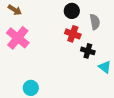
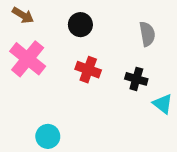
black circle: (72, 11) -> (80, 25), moved
red cross: (73, 34) -> (88, 70), moved

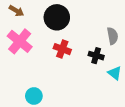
black circle: (80, 25) -> (57, 17), size x1.5
gray semicircle: (147, 34) -> (113, 36), moved

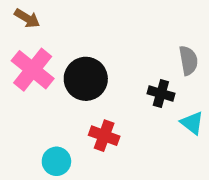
black circle: (57, 17) -> (86, 79), moved
red cross: (62, 49) -> (104, 136), moved

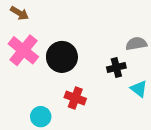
gray semicircle: (188, 60) -> (136, 44), turned -90
black cross: (161, 93) -> (116, 68), turned -30

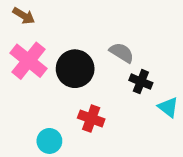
gray semicircle: (136, 44) -> (122, 53), moved, turned 42
black cross: (116, 68) -> (141, 82), turned 36

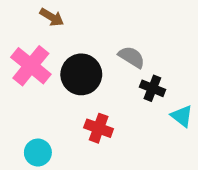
brown arrow: (24, 16) -> (52, 17), moved
cyan circle: (49, 141) -> (38, 153), moved

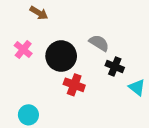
pink cross: (31, 66) -> (23, 49), size x0.6
red cross: (99, 128) -> (74, 85), moved

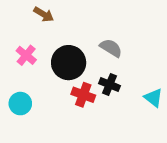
black cross: (115, 66) -> (110, 85), moved
cyan circle: (28, 115) -> (20, 104), moved

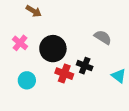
gray semicircle: (111, 48) -> (103, 37), moved
cyan circle: (20, 104) -> (27, 80), moved

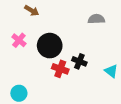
gray semicircle: (103, 37) -> (96, 19), moved, turned -35
cyan circle: (27, 80) -> (19, 93), moved

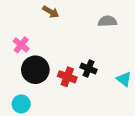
brown arrow: (32, 11) -> (51, 12), moved
black circle: (50, 46) -> (35, 70), moved

